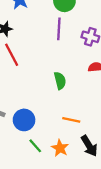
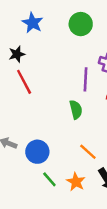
purple line: (59, 29) -> (86, 79), moved
orange line: (71, 120) -> (88, 152), turned 30

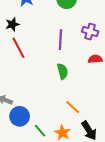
purple line: (86, 79) -> (60, 40), moved
blue circle: (37, 152) -> (20, 116), moved

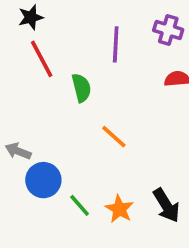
green semicircle: (62, 71) -> (81, 88), moved
orange line: (73, 107) -> (114, 137), moved

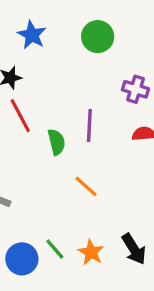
purple line: (116, 44) -> (89, 125), moved
blue circle: (43, 180) -> (22, 259), moved

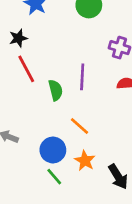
orange star: (91, 252) -> (85, 161), moved
blue circle: (22, 259) -> (53, 150), moved

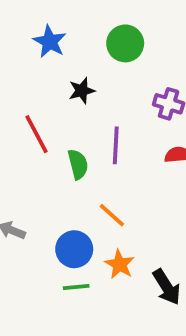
black star: (18, 38) -> (82, 91), moved
green line: (54, 177) -> (76, 287), turned -54

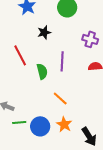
blue circle: (74, 249) -> (40, 126), moved
green line: (76, 287) -> (19, 122), moved

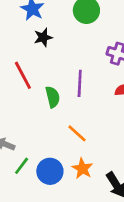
black star: (44, 32) -> (43, 37), moved
green line: (19, 122) -> (22, 166), turned -48

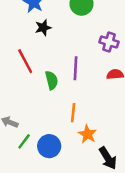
orange line: (77, 133) -> (73, 113), turned 54
orange star: (82, 169) -> (87, 134), moved

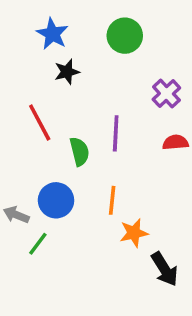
purple cross: (109, 42) -> (166, 94), turned 30
orange star: (87, 134) -> (134, 233), turned 30
blue circle: (49, 146) -> (56, 200), moved

